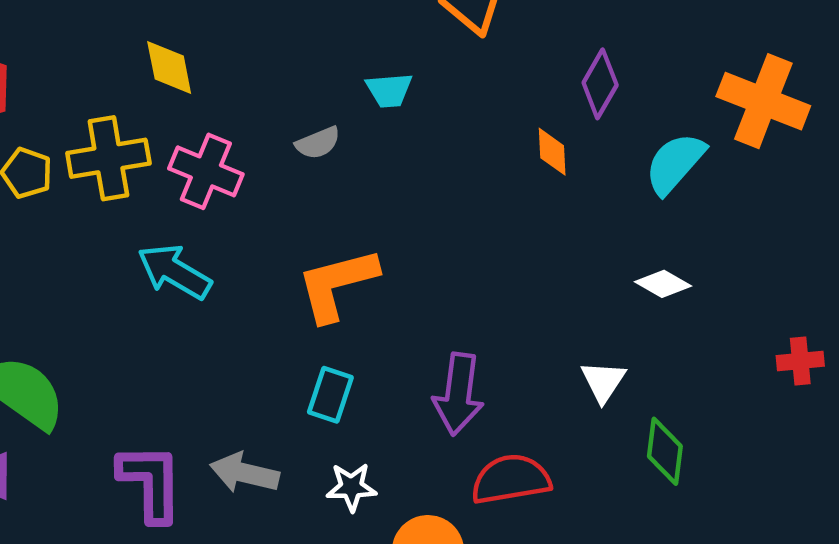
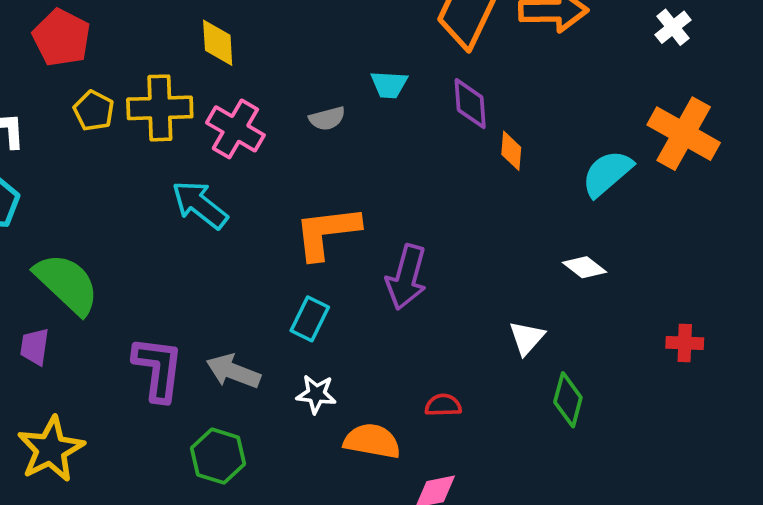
purple diamond: (600, 84) -> (470, 104), moved, turned -42
purple arrow: (458, 394) -> (406, 277), moved
red semicircle: (511, 479) -> (443, 405), size x0.6

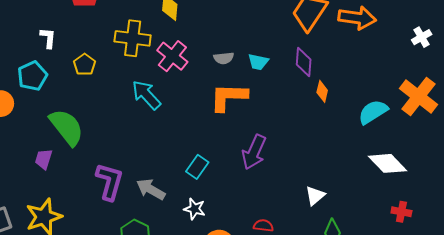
cyan trapezoid: (389, 85) -> (258, 62), moved
yellow pentagon: (94, 111) -> (85, 65), moved
orange L-shape: (327, 232) -> (229, 97), moved
white diamond: (584, 267) -> (388, 163), moved, size x1.6

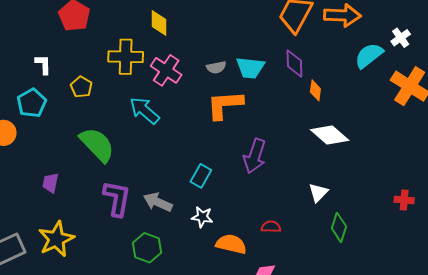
white cross: (422, 37) -> (401, 38), moved
cyan trapezoid: (258, 62) -> (250, 68), size x1.4
cyan semicircle: (373, 112) -> (369, 55), moved
green semicircle: (67, 127) -> (97, 145), moved
white diamond: (388, 163) -> (330, 135), moved

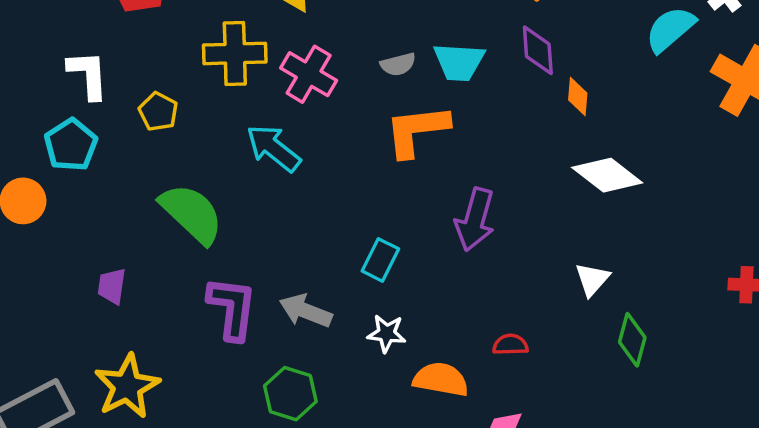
white L-shape: (43, 64) -> (88, 75), size x1.4

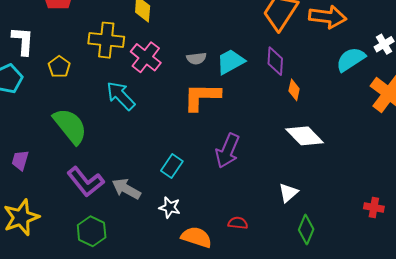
cyan trapezoid: (459, 62) -> (231, 62), turned 140
purple L-shape: (232, 308) -> (86, 182), turned 126
green hexagon: (290, 394) -> (92, 231), moved

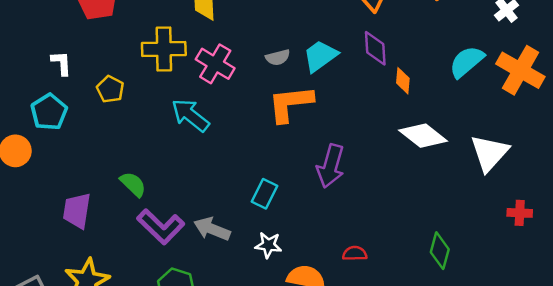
white L-shape: (23, 41) -> (61, 63), size x0.7
cyan semicircle: (351, 59) -> (467, 62), moved
green semicircle: (70, 126) -> (133, 184), moved, size x0.6
purple trapezoid: (20, 160) -> (77, 211), size x1.4
white triangle: (288, 193) -> (489, 153), moved, size x1.6

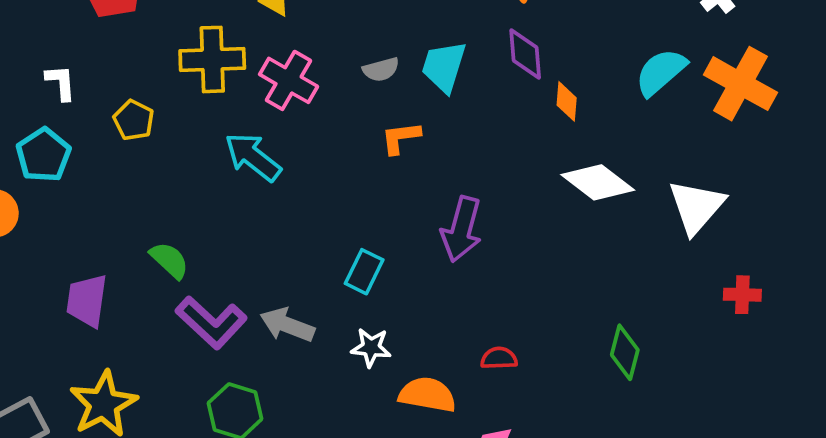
cyan trapezoid: (320, 56) -> (444, 67), turned -36
orange L-shape: (290, 104) -> (401, 138), size x0.6

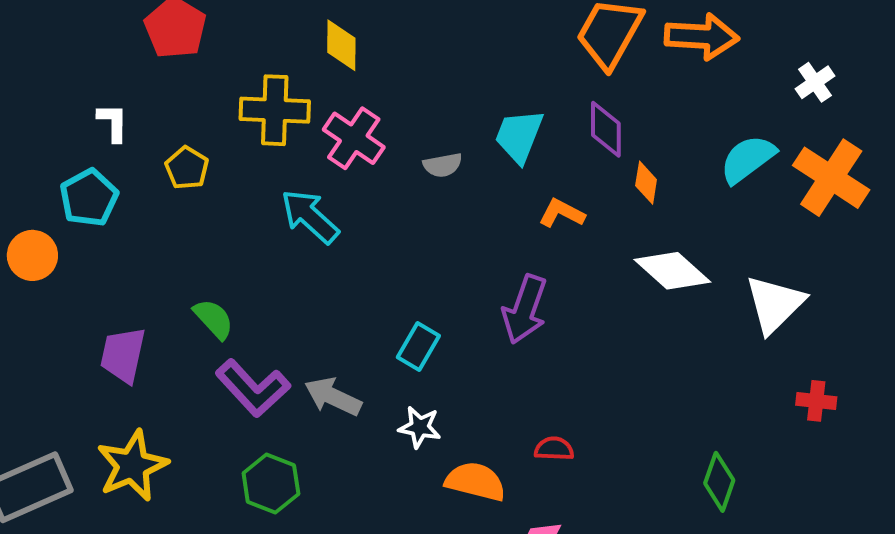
gray semicircle: (381, 70) -> (443, 165), moved
orange L-shape: (401, 138) -> (562, 213), moved, turned 30
green diamond: (625, 352) -> (719, 482), moved

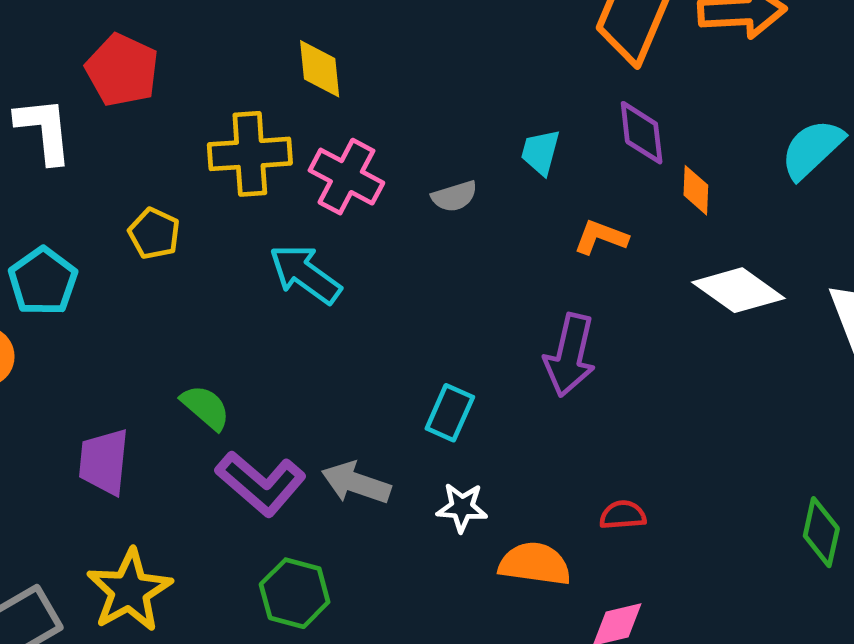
white L-shape: (113, 122) -> (44, 130), moved, size x1.5
cyan trapezoid: (519, 136) -> (540, 152), size x0.7

